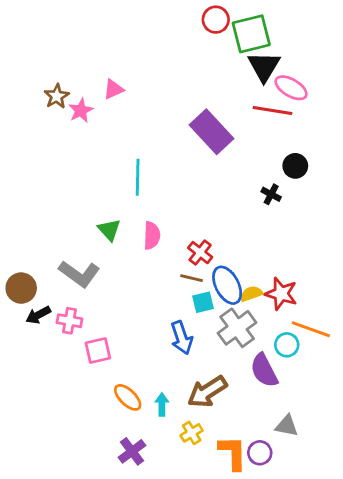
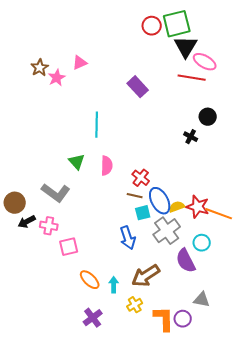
red circle: (216, 20) -> (152, 26), moved
purple rectangle: (211, 132) -> (138, 87), moved, size x0.7
orange line: (311, 329) -> (219, 214), moved

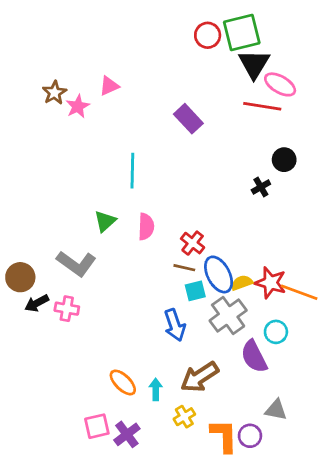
black cross: (191, 137) -> (261, 187), turned 32
green triangle: (77, 162) -> (105, 221), turned 30
pink square: (69, 247) -> (97, 426), moved

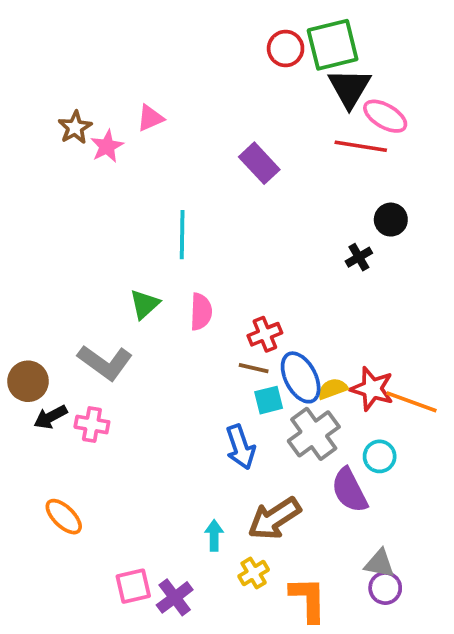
red cross: (193, 243) -> (265, 334), turned 30
orange ellipse: (123, 382) -> (64, 517), moved
purple circle: (250, 436) -> (385, 588), moved

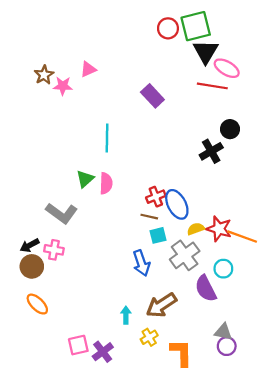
pink star: (107, 146) -> (63, 86), turned 30
black cross: (359, 257) -> (211, 151), size x1.5
pink semicircle: (201, 312) -> (106, 183), moved
blue ellipse: (301, 377) -> (177, 204), moved
brown circle: (28, 381) -> (32, 266), moved

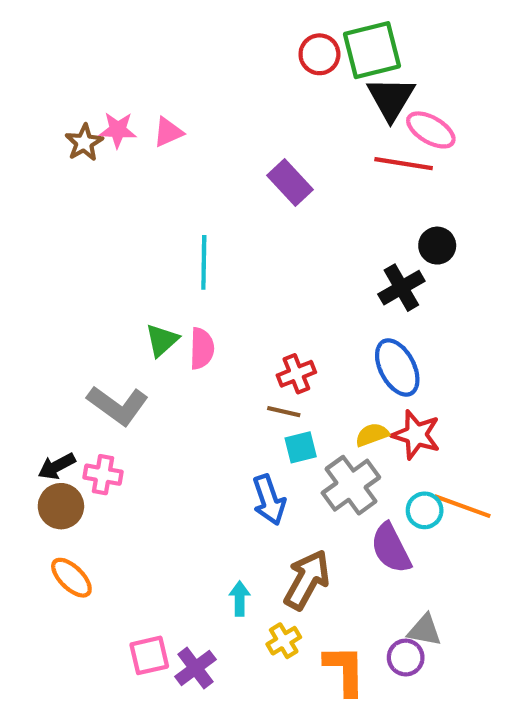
pink star: (63, 86) -> (118, 130), moved
blue ellipse: (177, 204) -> (397, 367), moved
orange line: (242, 237) -> (462, 506), moved
brown arrow: (161, 305) -> (307, 580), turned 152
purple circle: (227, 346) -> (406, 658), moved

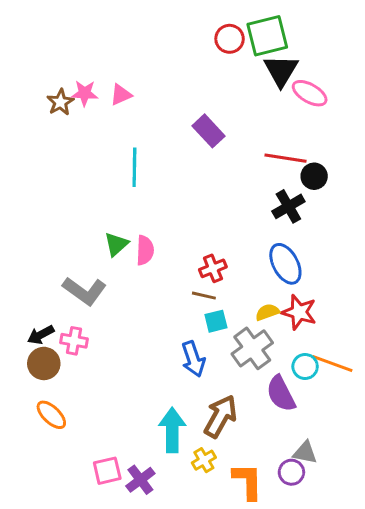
red line: (404, 164) -> (285, 158), moved
cyan line: (204, 262) -> (134, 167), moved
cyan arrow: (240, 599) -> (172, 430), size x1.8

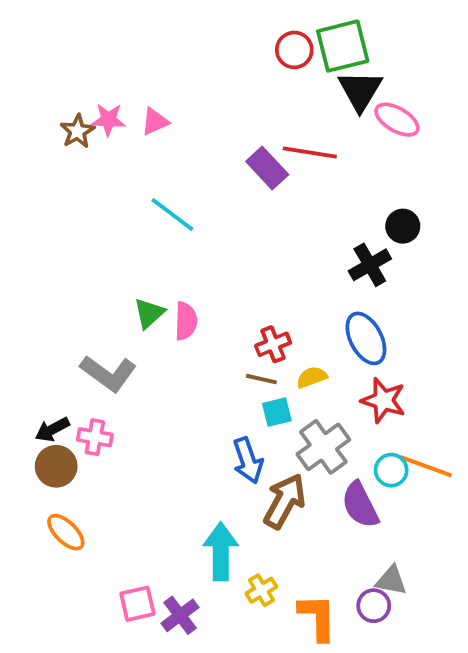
red line: (285, 158) -> (310, 153), moved
cyan line: (134, 167) -> (172, 215), turned -54
yellow semicircle: (267, 312) -> (312, 377), moved
brown arrow: (220, 416) -> (285, 501), moved

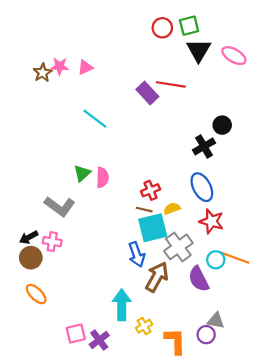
green square: (343, 46) -> (189, 26), size x0.7
pink ellipse: (397, 120) -> (234, 56), moved
cyan square: (277, 412) -> (153, 228), size x1.8

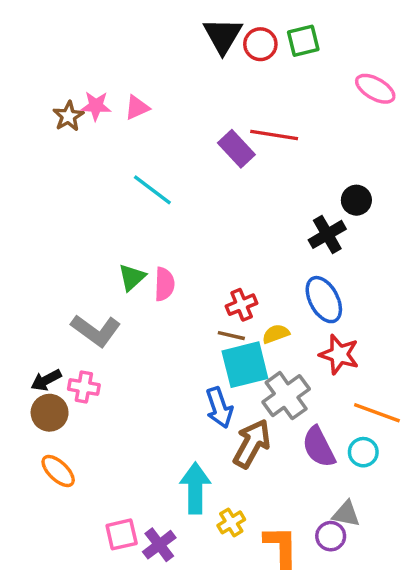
black triangle: (199, 50) -> (223, 36), moved
cyan circle: (216, 260) -> (363, 452), moved

